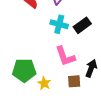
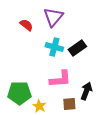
pink L-shape: (65, 56) -> (60, 79), turned -75

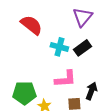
purple triangle: (53, 17) -> (82, 17), moved
red semicircle: (26, 25) -> (31, 25), size x1.6

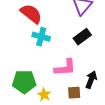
cyan cross: (59, 47) -> (41, 37), moved

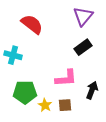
cyan cross: (41, 37) -> (13, 55), moved
brown square: (74, 93) -> (65, 105), moved

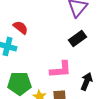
red semicircle: (32, 24) -> (21, 27), moved, size x0.7

